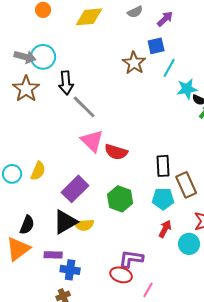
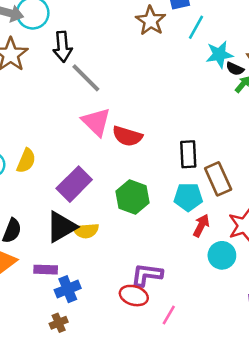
red arrow: (165, 229) -> (201, 226), moved
blue cross: (70, 270) -> (68, 289), turned -30

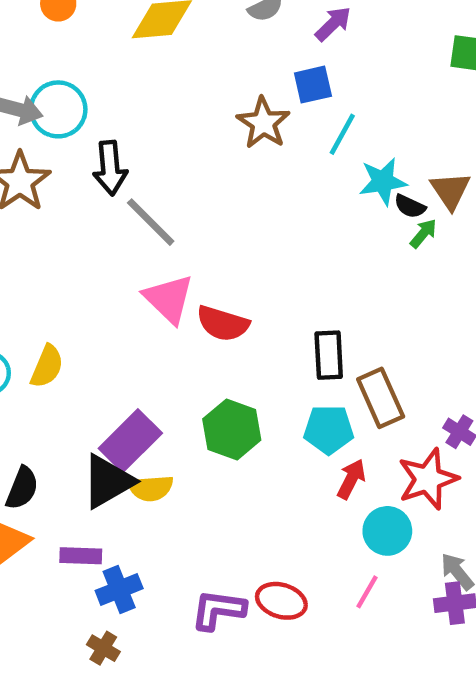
purple rectangle: (74, 184) -> (130, 441), moved
purple L-shape: (147, 275) -> (218, 610), moved
red ellipse: (134, 296) -> (281, 601), moved
pink line: (169, 315) -> (367, 592), moved
brown cross: (59, 323) -> (103, 648), turned -36

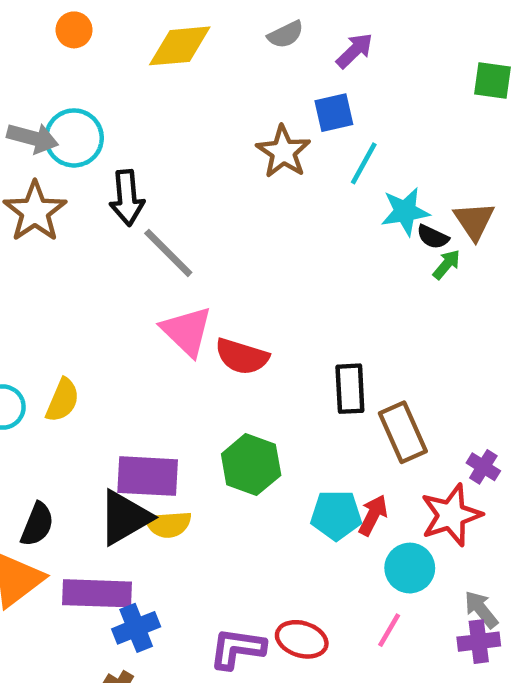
cyan pentagon: (329, 429) -> (336, 515), moved
purple rectangle: (130, 441) -> (148, 476), turned 48
purple rectangle: (81, 556) -> (97, 593), size x1.6

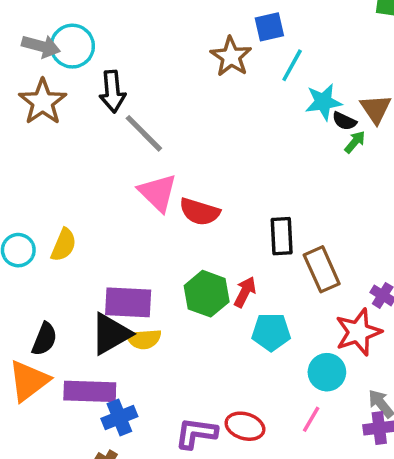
red arrow: (373, 515) -> (245, 292), moved

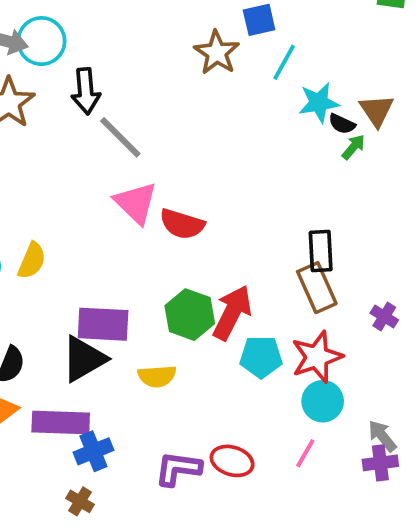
black rectangle: (282, 236) -> (321, 251), moved
red arrow: (245, 292) -> (232, 313), size x1.6
red star: (358, 332) -> (317, 357), moved
yellow semicircle: (144, 339) -> (157, 376), moved

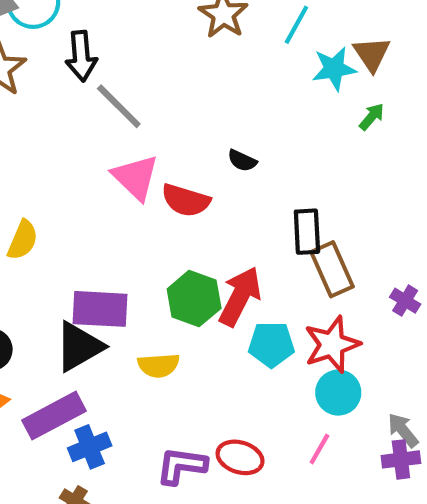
brown triangle: (377, 110) -> (372, 54), moved
black semicircle: (342, 124) -> (242, 161), moved
black rectangle: (321, 251) -> (307, 232), moved
purple rectangle: (61, 422) -> (54, 416), turned -30

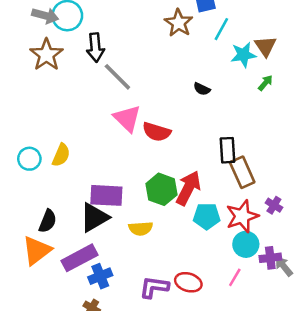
black semicircle: (242, 161) -> (202, 89), moved
purple cross: (405, 301) -> (274, 205), moved
purple cross: (401, 459) -> (270, 258), moved

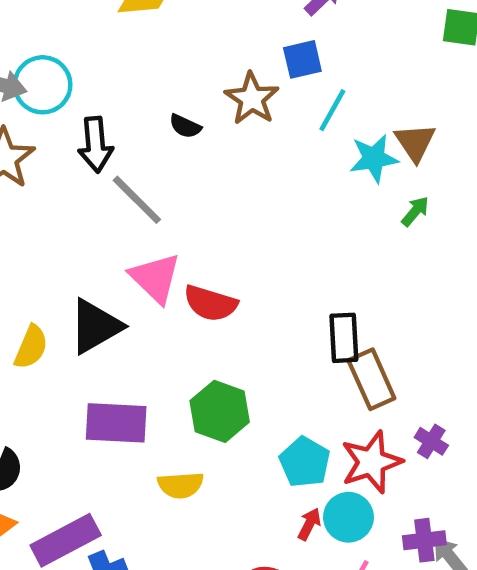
black semicircle: (202, 89) -> (185, 126), moved
red arrow: (188, 188) -> (309, 524), moved, size x0.5
cyan pentagon: (207, 216) -> (305, 462), turned 30
black triangle: (94, 217) -> (95, 326), moved
cyan circle: (246, 244) -> (348, 517), moved

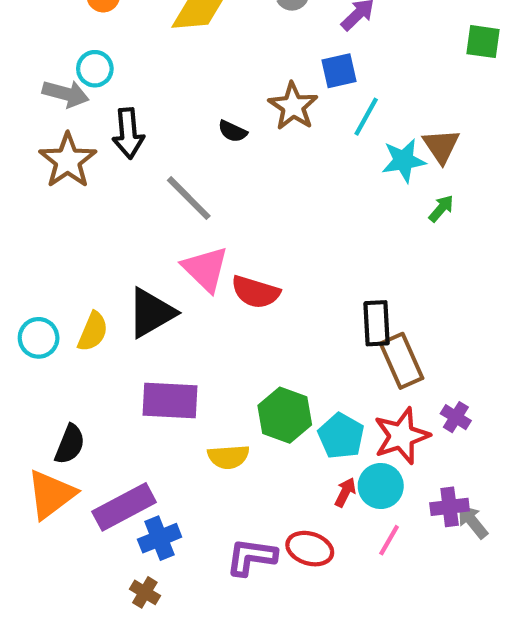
cyan circle: (43, 85) -> (95, 69), moved, size x0.7
black arrow: (95, 145) -> (128, 133), moved
green hexagon: (220, 411) -> (285, 415), moved

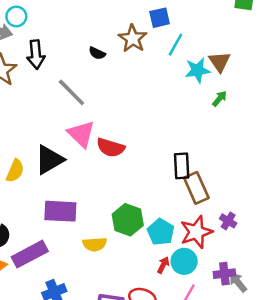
purple rectangle: (124, 507) -> (30, 254), moved

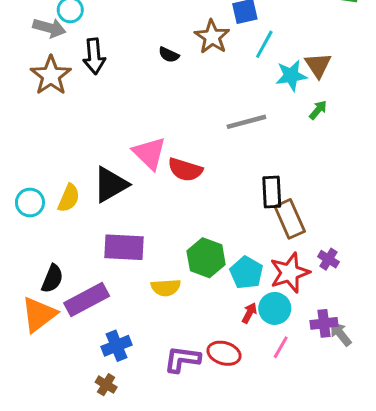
gray line: (71, 92) -> (246, 122), moved, turned -60

